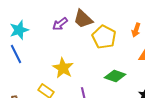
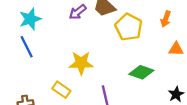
yellow star: (63, 68) -> (81, 63), turned -30

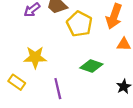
orange arrow: (166, 19) -> (114, 16), size x1.6

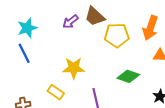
yellow pentagon: (79, 24) -> (117, 35), turned -30

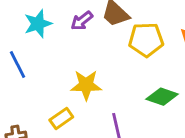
cyan star: (27, 28) -> (38, 24), moved
yellow rectangle: (56, 92) -> (61, 119), turned -70

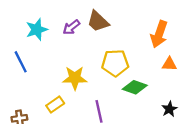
yellow pentagon: (146, 40) -> (115, 63), moved

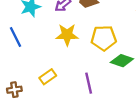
yellow star: (75, 78) -> (67, 35), moved

